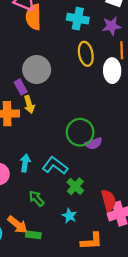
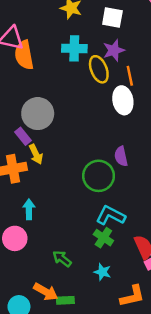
yellow ellipse: (86, 54) -> (99, 69), moved
purple semicircle: (94, 143) -> (121, 156), moved, turned 105
cyan arrow: (25, 163) -> (29, 209), moved
cyan L-shape: (55, 166) -> (111, 215), moved

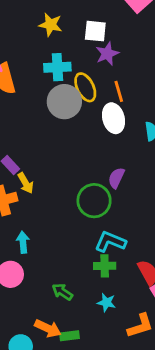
purple star: (114, 50) -> (107, 54), moved
gray circle: (38, 114) -> (64, 102), moved
purple semicircle: (121, 156) -> (116, 178), turned 42
green cross: (103, 238) -> (105, 266), turned -30

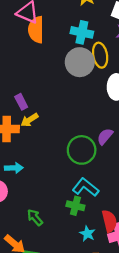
yellow arrow: (26, 183) -> (30, 120), turned 72
cyan arrow: (23, 242) -> (14, 168), turned 78
cyan star: (106, 302) -> (87, 234), moved

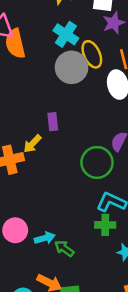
cyan cross: (82, 32) -> (66, 34), turned 35
purple rectangle: (21, 102) -> (53, 122), moved, turned 35
cyan arrow: (14, 168) -> (45, 238), moved

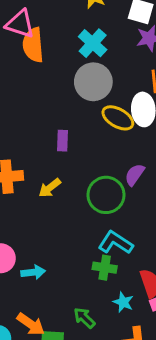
yellow ellipse: (92, 54) -> (118, 118), moved, turned -44
yellow arrow: (32, 144) -> (50, 188), moved
green arrow: (64, 248) -> (84, 318), moved

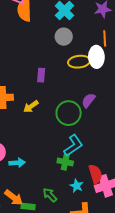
gray circle: (93, 82) -> (64, 37), size x0.7
yellow ellipse: (118, 118) -> (79, 62), turned -40
cyan L-shape: (115, 243) -> (73, 145), turned 110

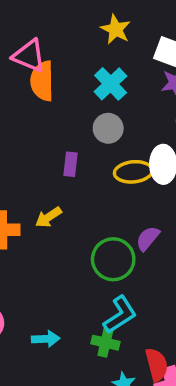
purple rectangle: (41, 75) -> (70, 164), moved
yellow arrow: (31, 106) -> (48, 217), moved
cyan arrow: (17, 163) -> (46, 339), moved

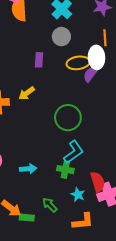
purple semicircle: (148, 238) -> (90, 74), moved

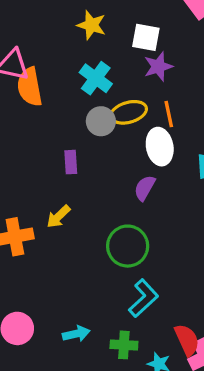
yellow ellipse: (78, 63) -> (129, 112), moved
purple semicircle: (90, 74) -> (145, 188), moved
green cross: (65, 170) -> (124, 345), moved

